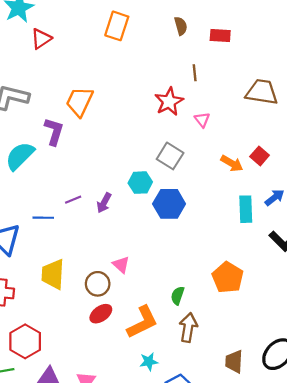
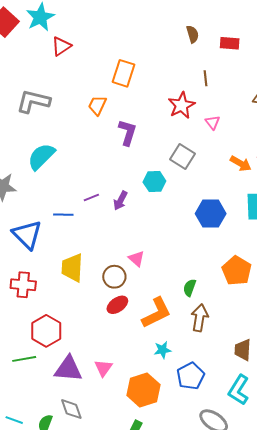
orange rectangle: (117, 26) -> (123, 73), moved
orange trapezoid: (80, 102) -> (97, 105), size x0.7
purple L-shape: (54, 131) -> (127, 132), moved
blue hexagon: (169, 204) -> (211, 214), moved

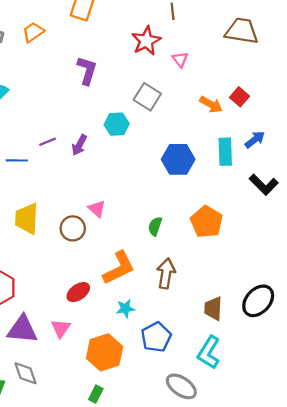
orange trapezoid: (97, 105) -> (33, 32), moved, turned 30
green semicircle: (190, 288) -> (155, 226), moved
red ellipse: (117, 305) -> (78, 292), moved

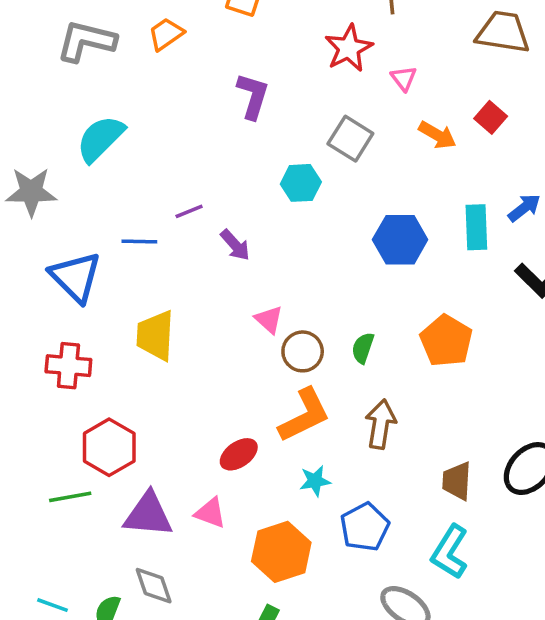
red square: (239, 97) -> (491, 117), moved
orange arrow: (211, 104) -> (437, 135), moved
purple arrow: (79, 145) -> (235, 245), moved, turned -70
brown circle: (73, 228) -> (303, 351), moved
pink triangle: (61, 328) -> (210, 513), turned -45

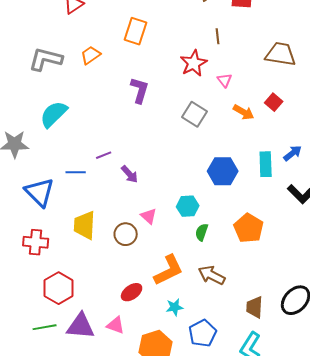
cyan hexagon: (301, 183) -> (188, 206), moved
brown circle: (303, 351) -> (126, 234), moved
brown arrow: (381, 424) -> (212, 275), turned -72
green line: (70, 497) -> (45, 327), moved

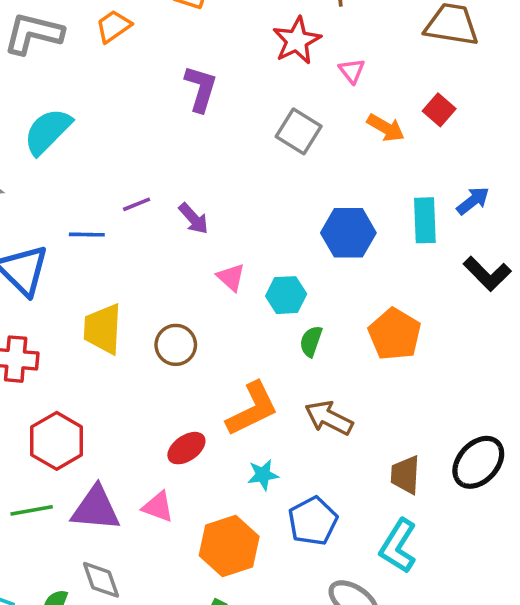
purple arrow: (130, 174) -> (194, 219), moved
pink triangle: (149, 216) -> (231, 277), moved

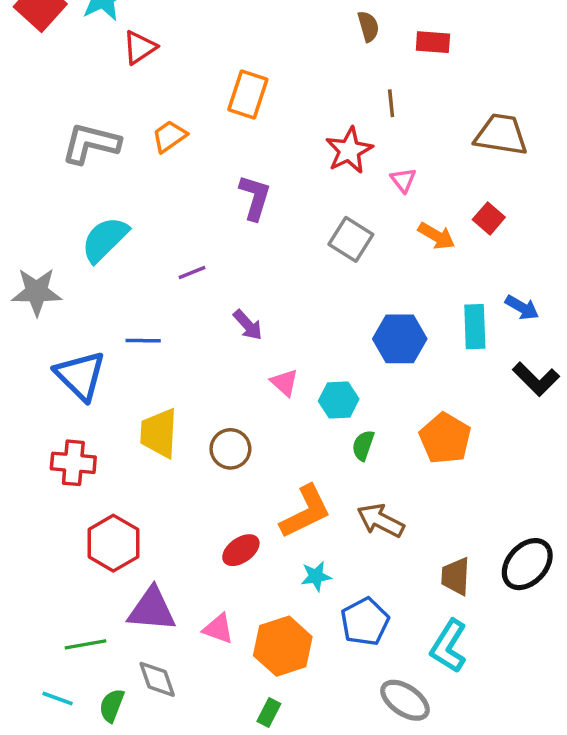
blue arrow: (473, 201) -> (522, 307), turned 68
purple line: (137, 204) -> (192, 273), moved
pink triangle: (158, 507) -> (218, 629), moved
green line: (32, 510) -> (86, 644), moved

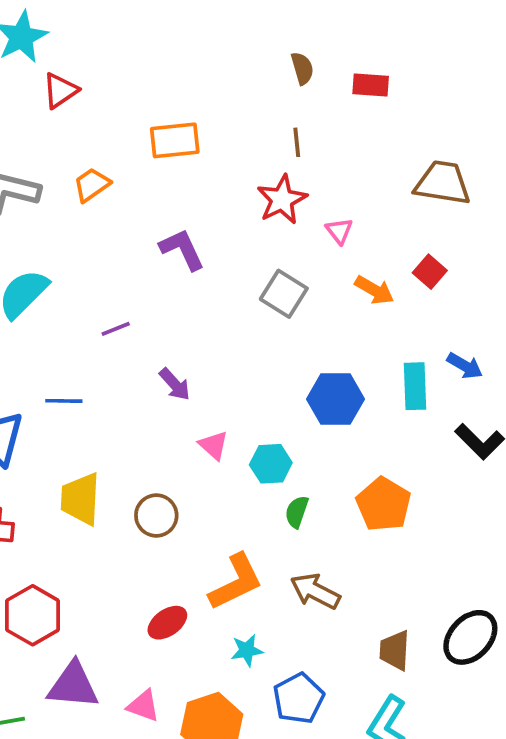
orange rectangle: (248, 94) -> (175, 140), turned 66
brown line: (391, 103) -> (297, 142), moved
purple L-shape: (255, 197) -> (182, 249), turned -42

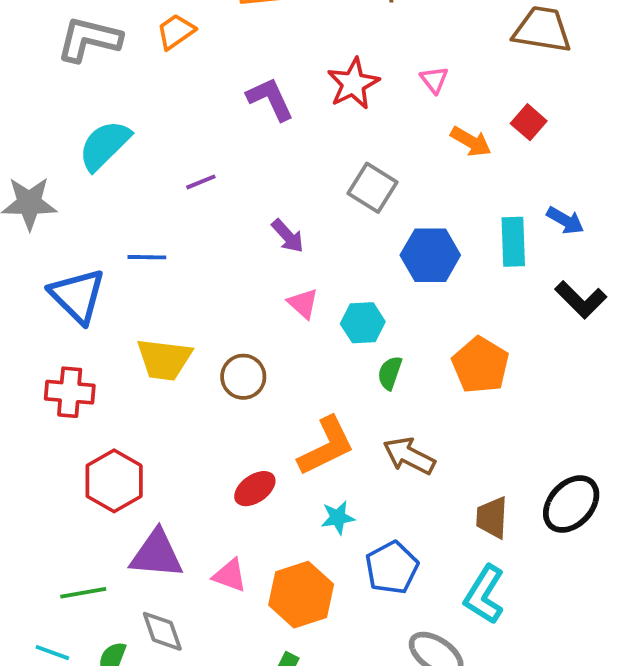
red star: (282, 200) -> (353, 84), moved
gray square: (284, 294) -> (372, 188), moved
purple arrow: (175, 384) -> (288, 236), moved
yellow trapezoid: (81, 499) -> (164, 359), turned -86

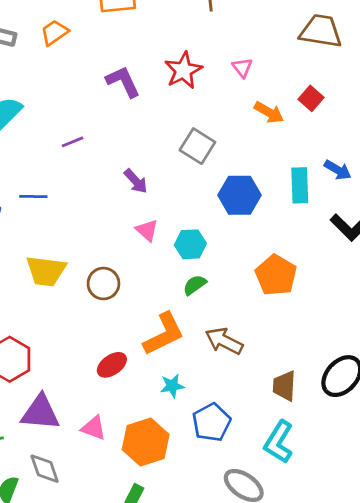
green semicircle: (390, 373) -> (195, 285), moved, turned 35

